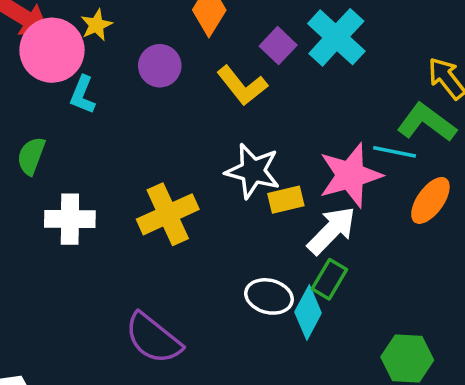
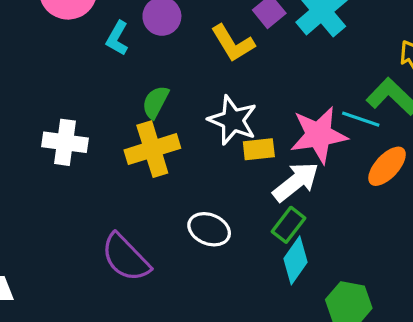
cyan L-shape: (83, 95) -> (117, 38), moved
green semicircle: (31, 156) -> (155, 102), moved
white ellipse: (269, 296) -> (209, 229), moved
cyan diamond: (308, 313) -> (296, 260), moved

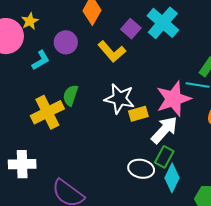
cyan L-shape: (117, 38) -> (41, 60), turned -140
white cross: (65, 142) -> (22, 164), moved
yellow cross: (152, 149) -> (47, 112), moved
white ellipse: (209, 229) -> (141, 169), moved

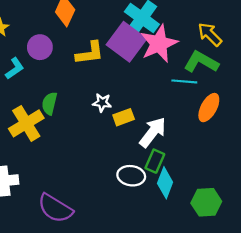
purple square: (131, 29) -> (127, 42), moved, size x1.8
yellow L-shape: (112, 52) -> (90, 53), turned -52
white star: (119, 99) -> (102, 103), size x0.6
pink star: (173, 99) -> (159, 44), moved

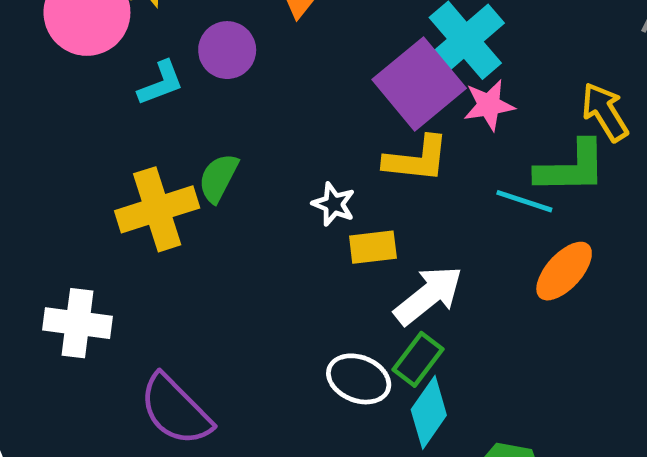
pink star: (159, 44) -> (489, 105), size x0.6
yellow L-shape: (90, 53) -> (417, 159), moved
green L-shape: (201, 62) -> (571, 167), turned 136

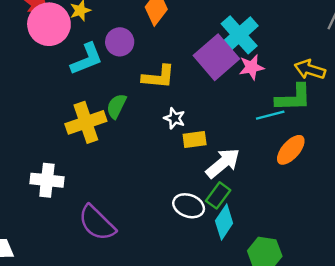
cyan L-shape: (161, 83) -> (87, 59), size x1.4
yellow arrow: (605, 112) -> (310, 70), turned -40
yellow L-shape: (417, 159) -> (159, 77), moved
cyan line: (524, 201) -> (270, 115), turned -32

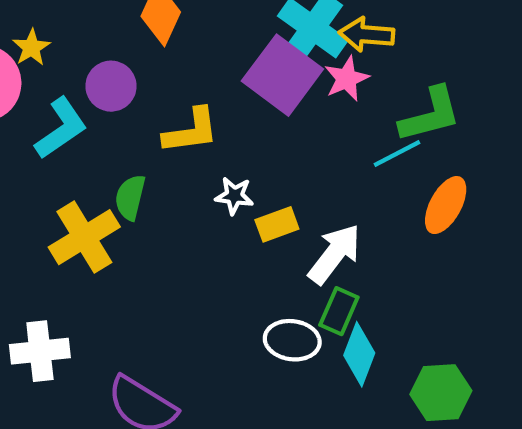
yellow arrow: (310, 70) -> (367, 35), moved

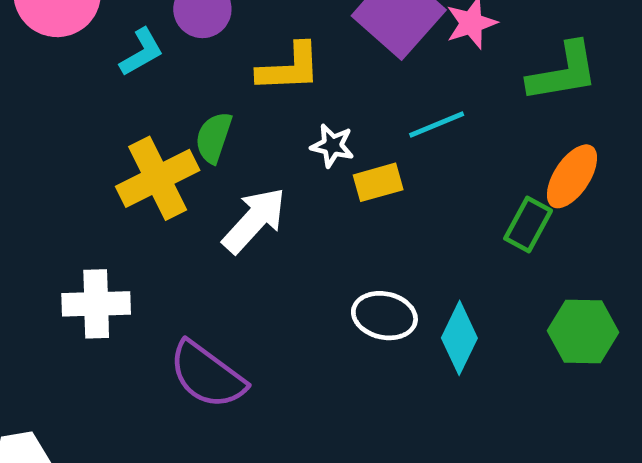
cyan L-shape: (61, 128) -> (142, 52), size x0.7
cyan line: (397, 153) -> (437, 125), moved
white arrow: (335, 254) -> (254, 220), moved
green rectangle: (339, 311) -> (528, 225), moved
green hexagon: (441, 393) -> (583, 332), moved

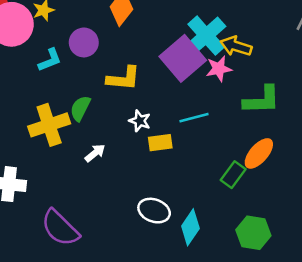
white arrow: (254, 220) -> (95, 153), size x0.6

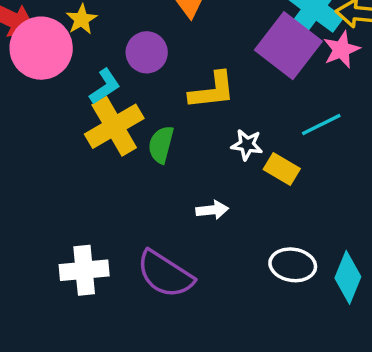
yellow cross: (49, 125) -> (114, 126), moved
yellow rectangle: (160, 143) -> (282, 169), turned 50
white arrow: (95, 153) -> (212, 210), moved, turned 45
purple semicircle: (60, 228) -> (165, 274), moved

